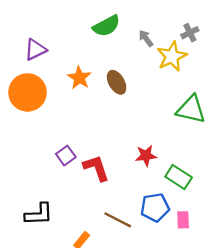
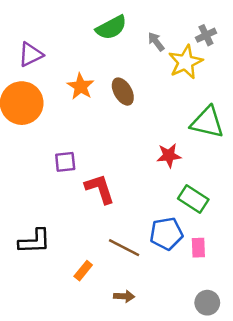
purple square: (66, 156) -> (65, 162), moved, turned 30
red star: (146, 156) -> (169, 156), moved

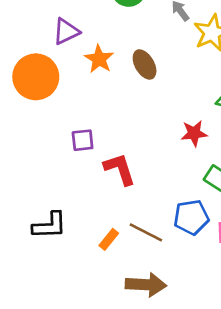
purple triangle: (31, 54) -> (66, 31), moved
orange rectangle: (83, 271) -> (109, 239), moved
brown arrow: (124, 296) -> (146, 285), size x1.8

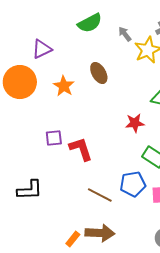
orange star: (99, 59) -> (64, 86), moved
purple square: (83, 140) -> (54, 138), moved
orange rectangle: (109, 239) -> (73, 239), moved

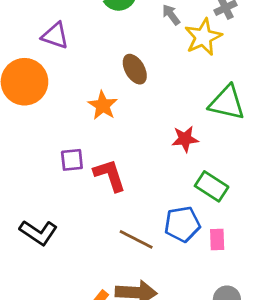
purple triangle: (42, 49) -> (55, 36), turned 45
orange star: (64, 86) -> (103, 105), moved
black L-shape: (30, 190) -> (38, 232), turned 36

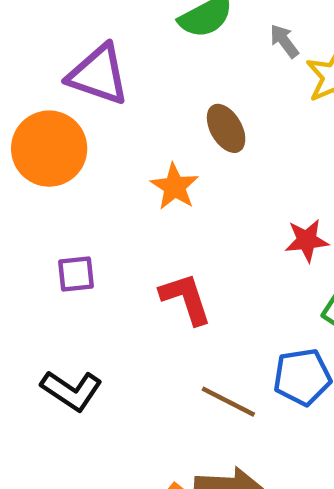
purple triangle: (55, 36) -> (98, 75), size x1.4
purple square: (72, 160) -> (76, 274), moved

